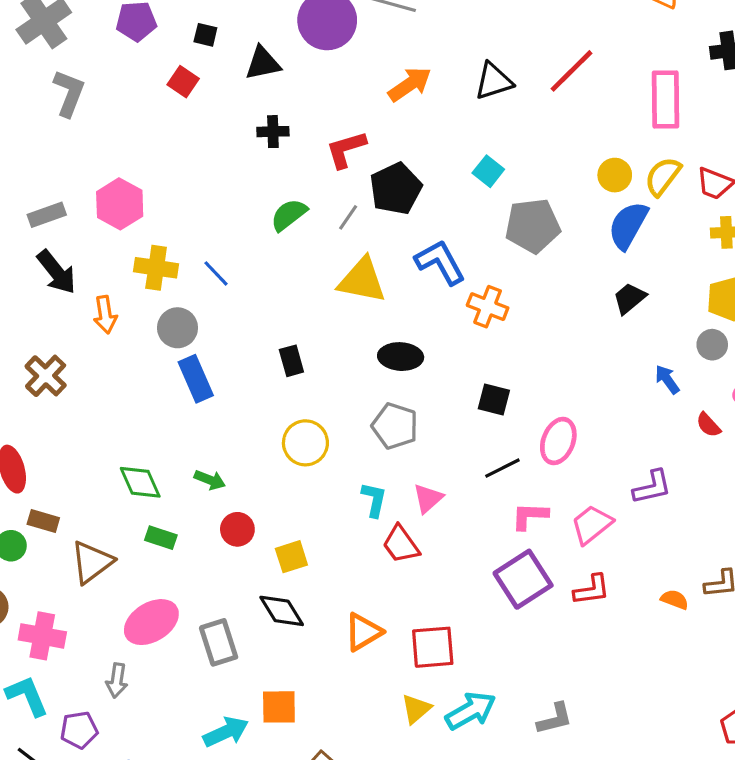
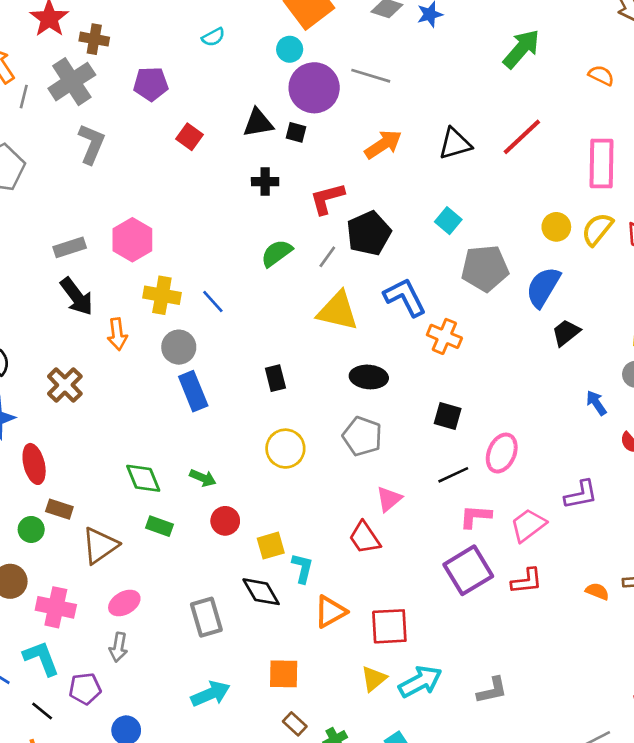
black square: (205, 35) -> (296, 132), moved
blue semicircle: (628, 225) -> (543, 287), moved
cyan L-shape: (374, 500) -> (302, 568), moved
pink ellipse: (151, 622) -> (124, 603), moved, size x0.7
orange square: (279, 707) -> (284, 674), moved

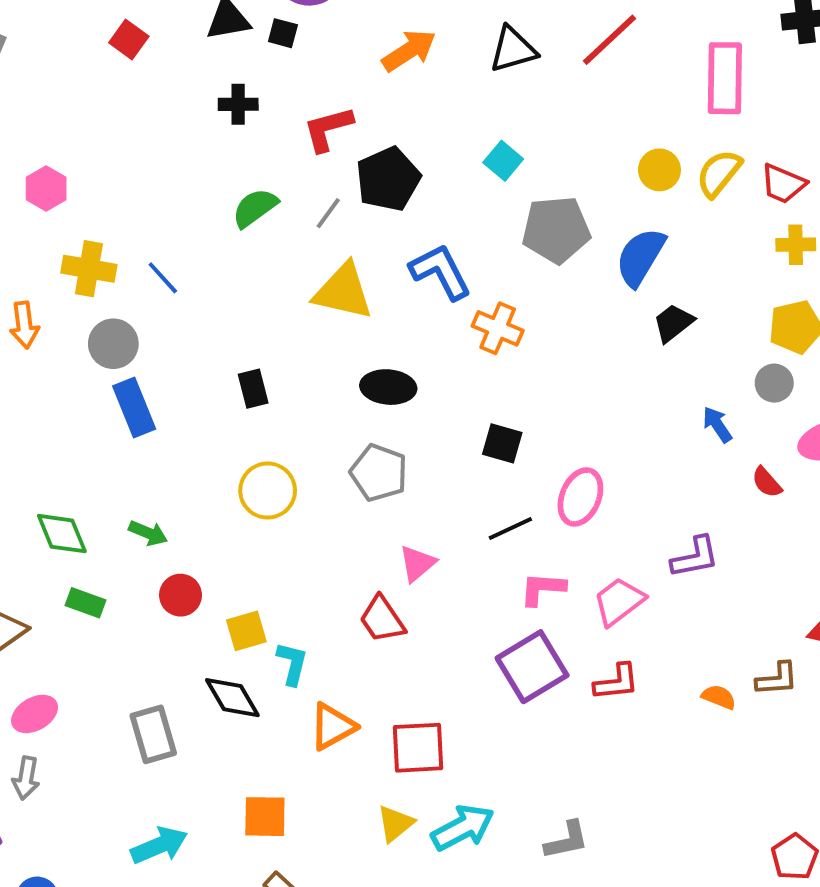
pink hexagon: (132, 240) -> (46, 189), size x0.7

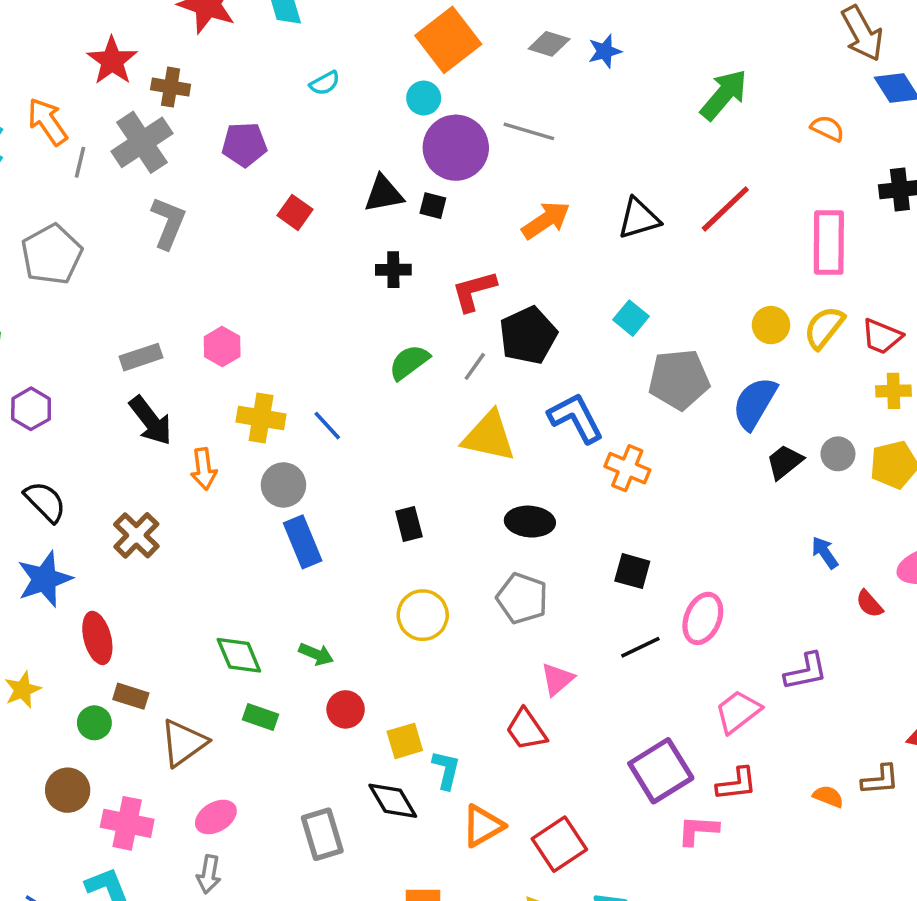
gray circle: (774, 383) -> (838, 454), moved
pink L-shape: (543, 589) -> (698, 830), moved
red square: (418, 748) -> (559, 844), turned -30

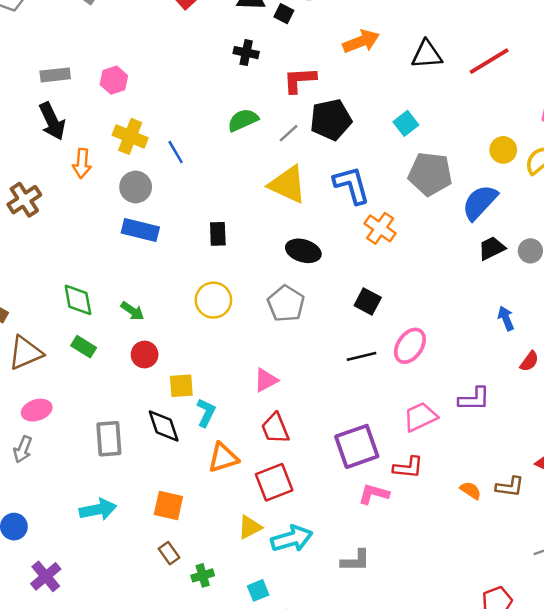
blue rectangle: (303, 542) -> (140, 230), turned -66
red semicircle: (869, 604) -> (529, 361), turned -115
pink triangle: (557, 679) -> (266, 380), moved
red trapezoid: (526, 730) -> (275, 428), moved

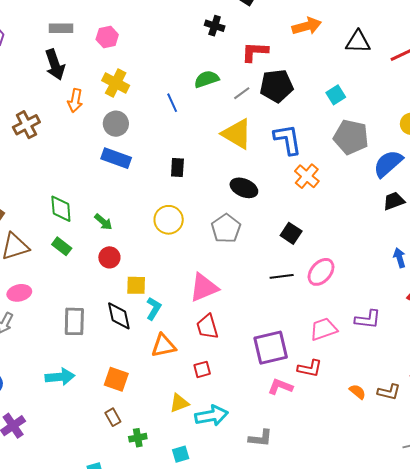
blue line: (176, 152) -> (172, 103), moved
pink triangle: (266, 380) -> (204, 288), size x1.5
red square: (274, 482) -> (202, 369), size x0.6

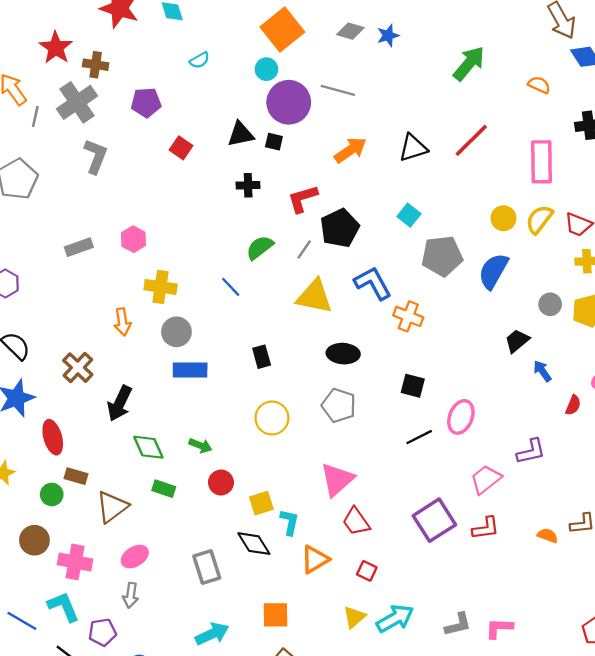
black arrow: (55, 65) -> (120, 403), moved, turned 64
black trapezoid: (394, 201) -> (517, 341), moved
red square: (202, 369) -> (367, 571), turned -30
pink L-shape: (280, 387) -> (499, 628), moved

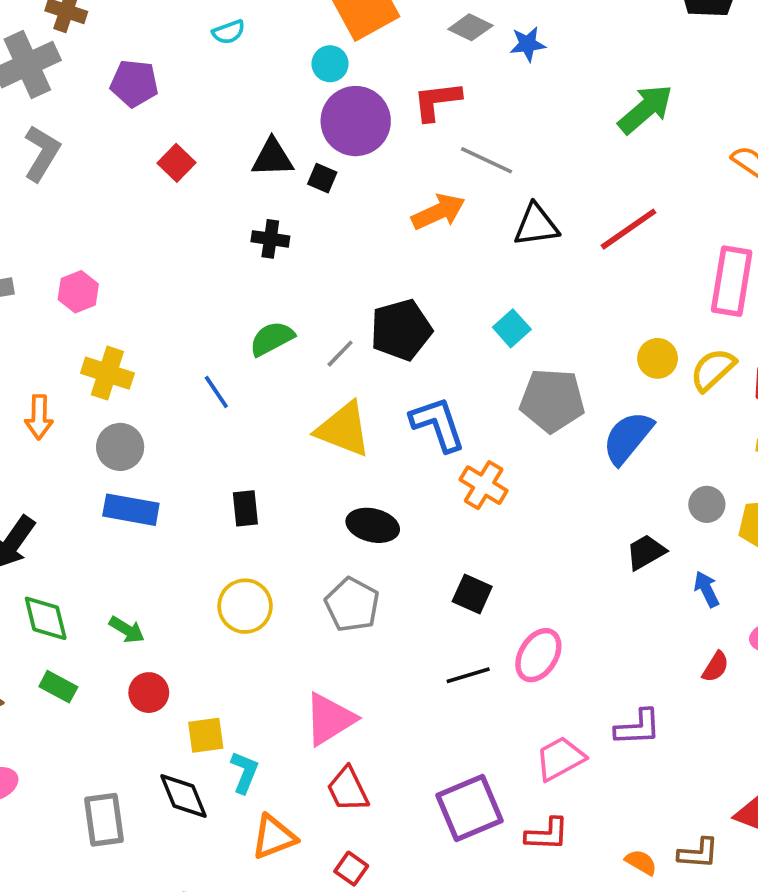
gray line: (338, 90) -> (487, 160), moved
red L-shape: (303, 199) -> (437, 101), moved
blue arrow: (542, 371) -> (707, 589), moved

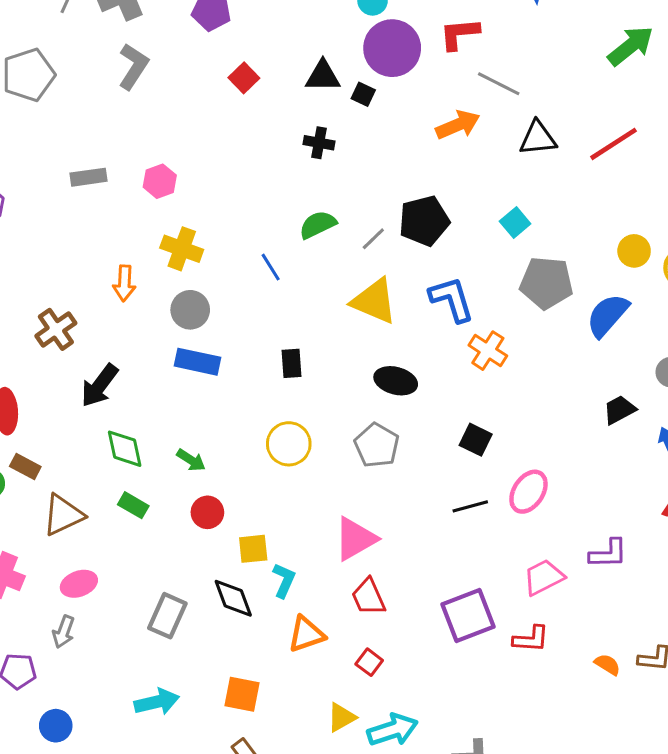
gray rectangle: (104, 820) -> (167, 616), turned 30

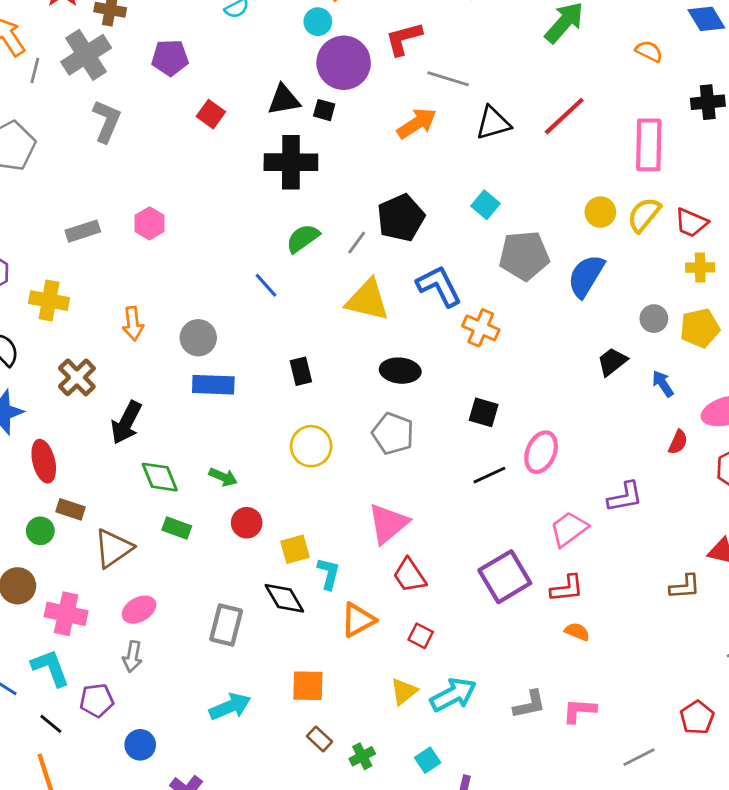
black cross: (319, 143) -> (291, 162), size x1.8
yellow cross: (182, 249) -> (49, 301), moved
orange semicircle: (607, 664) -> (577, 632), moved

